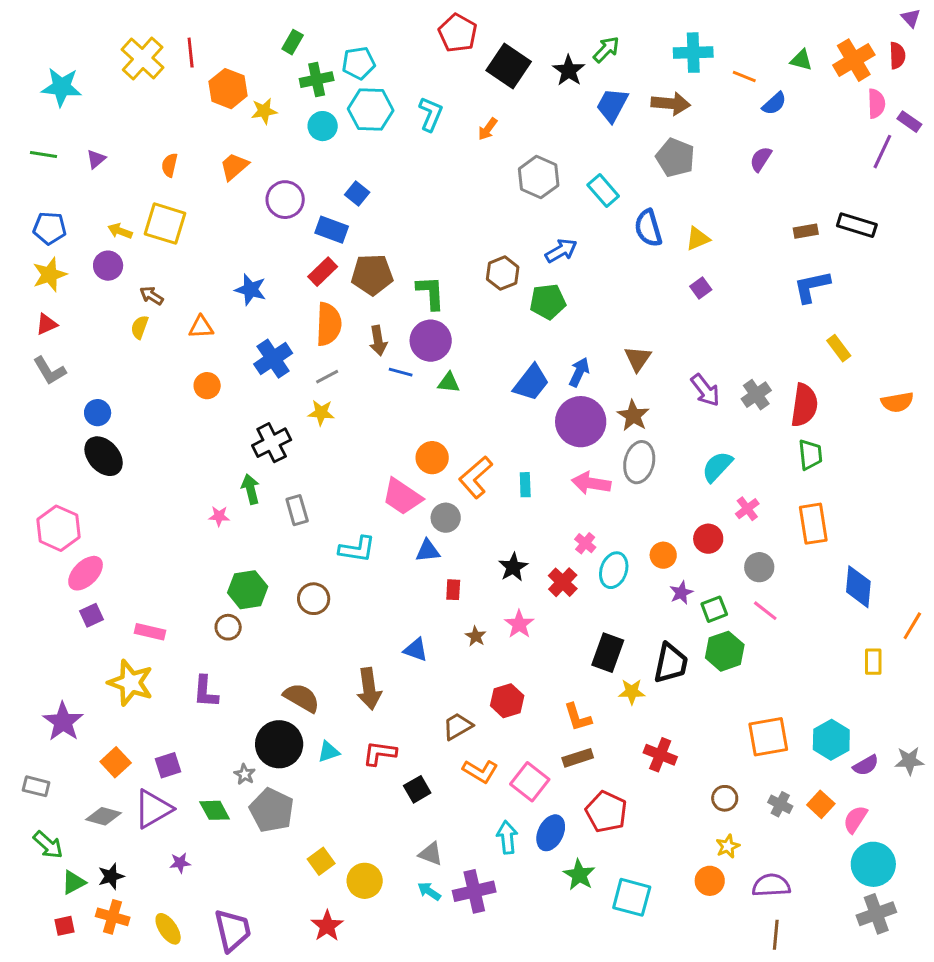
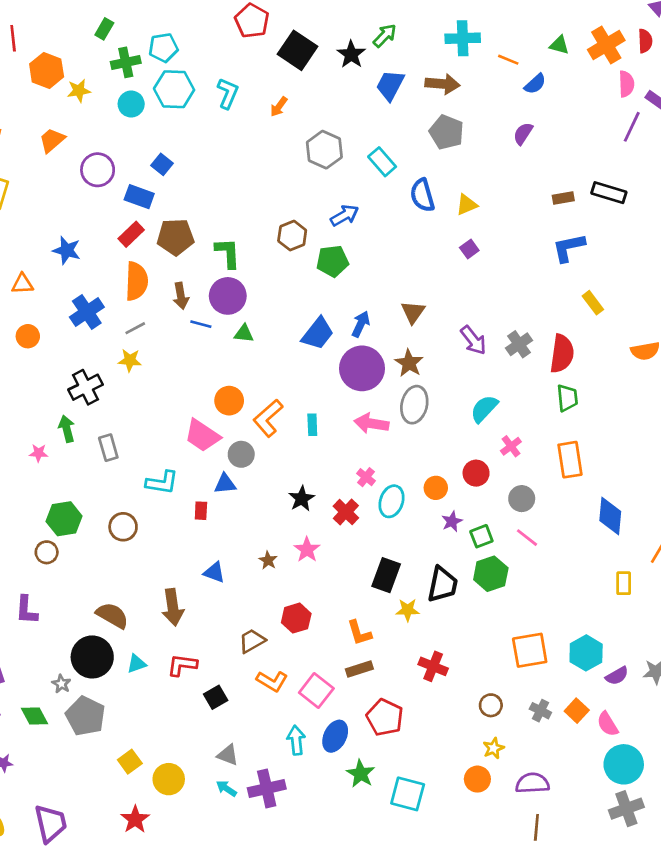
red rectangle: (453, 590) -> (201, 511), moved
pink semicircle: (855, 819) -> (608, 724), turned -65

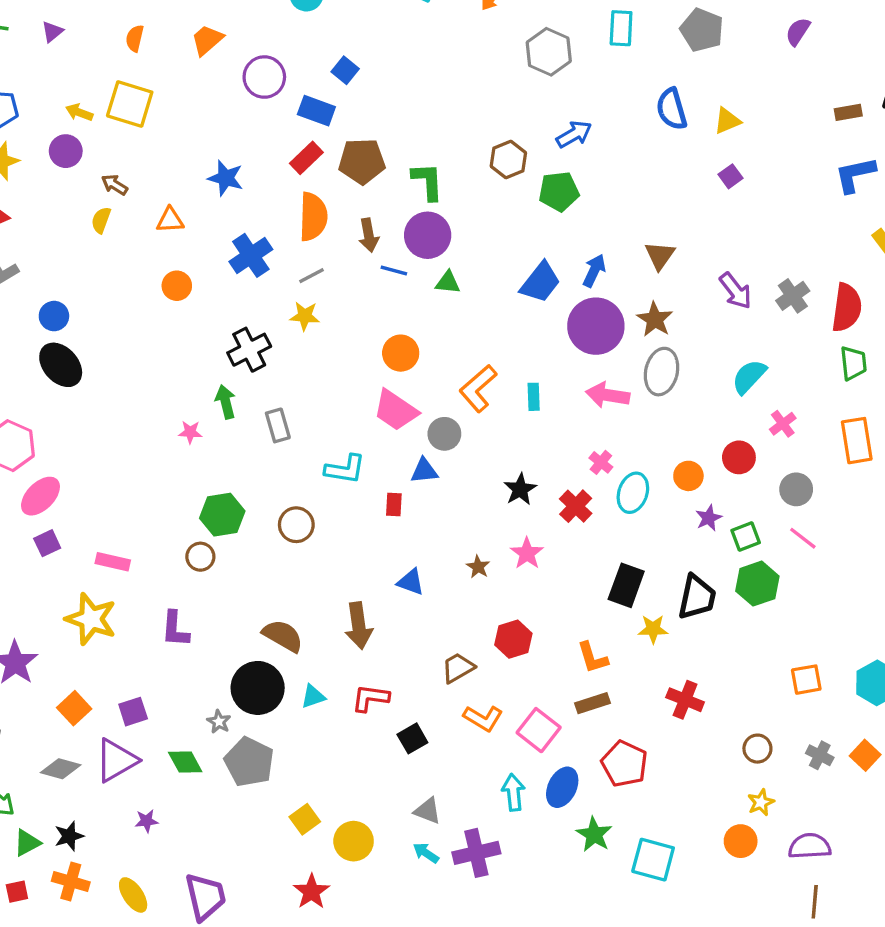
cyan rectangle: (382, 162) -> (621, 28), moved, turned 44
orange circle: (229, 401) -> (401, 353), moved
orange square: (530, 650) -> (806, 680), size x0.7

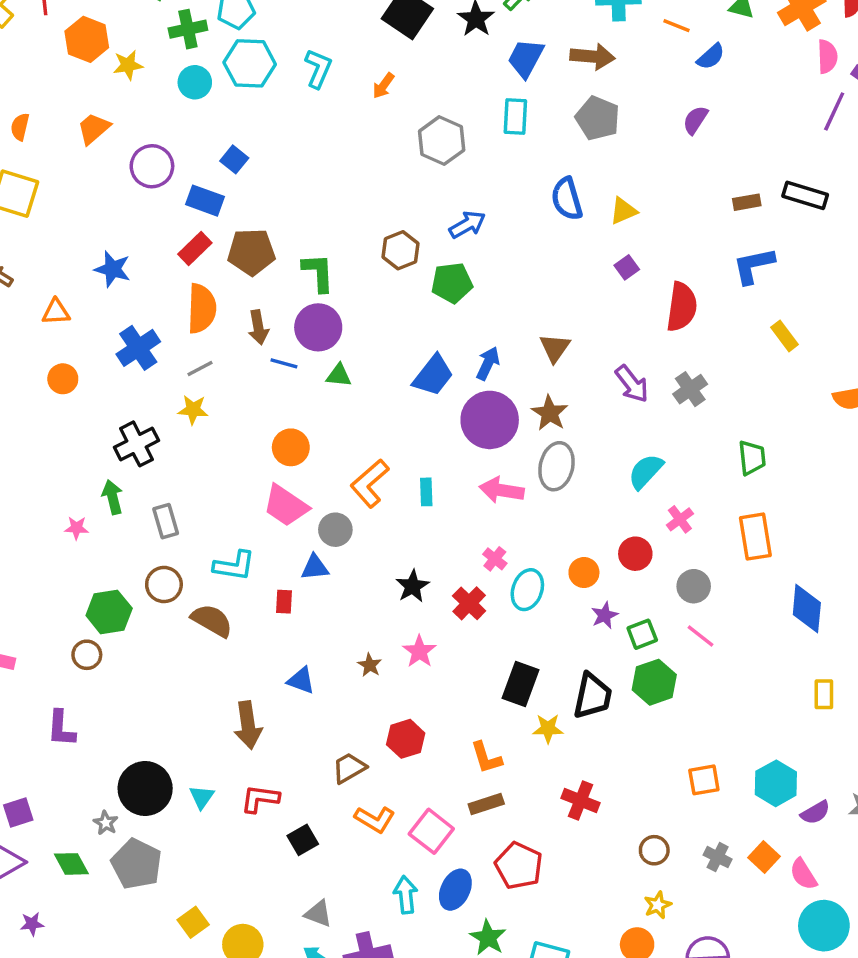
red semicircle: (847, 308) -> (682, 307), moved
brown circle: (296, 525) -> (164, 585), moved
brown semicircle: (283, 636) -> (212, 621), moved
cyan triangle: (313, 696) -> (202, 797), turned -36

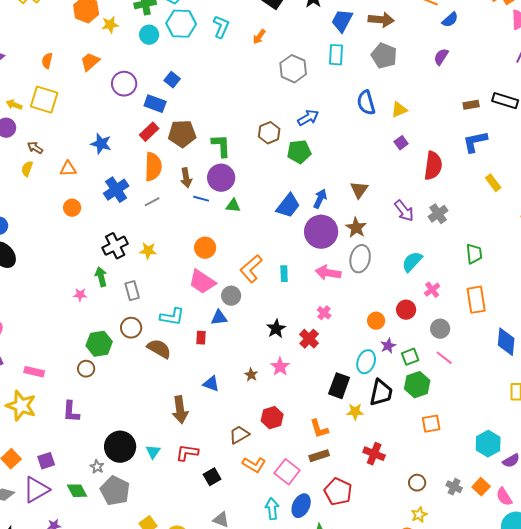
yellow star: (193, 410) -> (148, 251), moved
cyan ellipse: (527, 590) -> (366, 362), moved
orange square: (704, 780) -> (431, 424), moved

